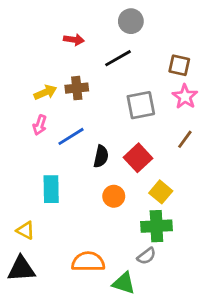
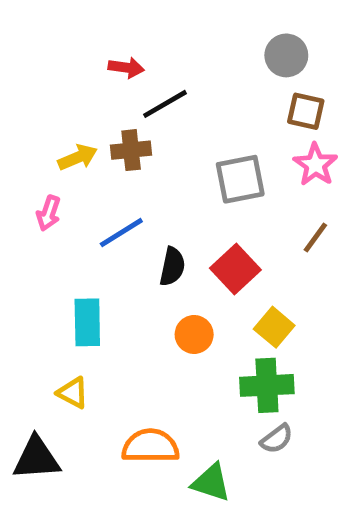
gray circle: (131, 21) -> (286, 55), moved
black line: (118, 58) -> (165, 104), moved
pink arrow: (40, 125) -> (49, 213), moved
yellow triangle: (26, 230) -> (73, 393), moved
gray semicircle: (147, 256) -> (277, 439), moved

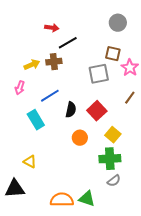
brown square: (306, 111) -> (113, 54), moved
cyan rectangle: (87, 322) -> (36, 120), moved, turned -30
orange semicircle: (150, 446) -> (62, 200), moved

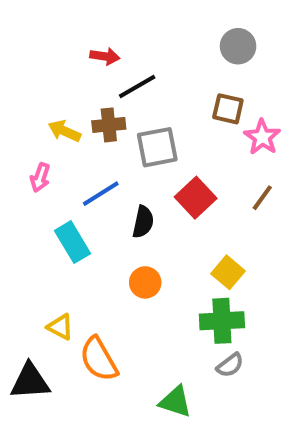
yellow arrow: (32, 65) -> (64, 131), turned -133
gray square: (99, 74) -> (157, 147), moved
red square: (97, 111) -> (196, 198), moved
orange circle: (80, 138) -> (145, 282), moved
orange semicircle: (62, 200) -> (99, 359), moved, turned -120

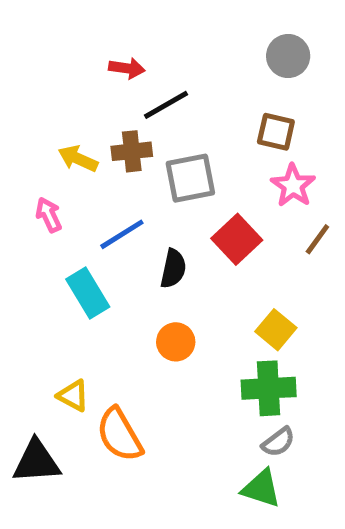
pink star: (262, 137) -> (293, 186), moved
pink arrow: (40, 177) -> (49, 215), turned 136
green triangle: (175, 402) -> (261, 488), moved

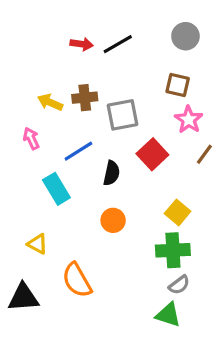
black line: (166, 105) -> (118, 44), moved
yellow triangle: (73, 396) -> (38, 244), moved

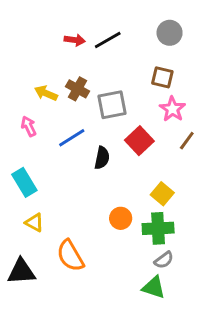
brown cross: (85, 98) -> (78, 89), turned 35
cyan rectangle: (56, 189) -> (24, 182), moved
orange circle: (113, 220) -> (121, 218), moved

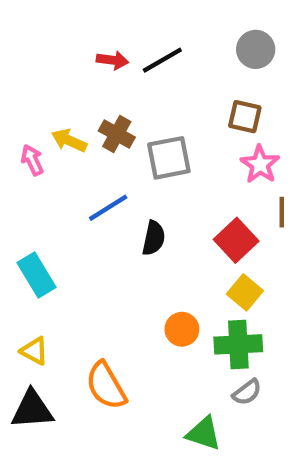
pink arrow: (29, 126) -> (32, 160), moved
red square: (139, 141) -> (236, 240), moved
brown line: (187, 141) -> (282, 212), turned -36
yellow triangle: (34, 223) -> (34, 351), moved
green triangle: (154, 287) -> (204, 433), moved

